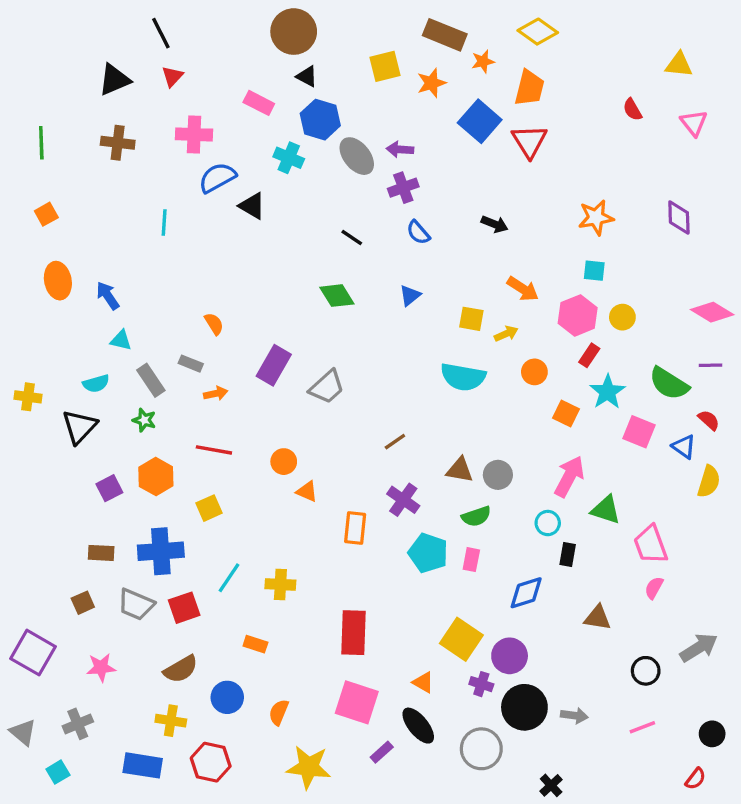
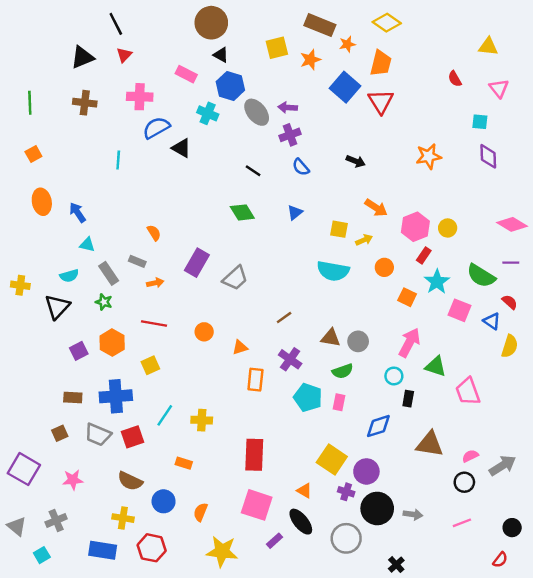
cyan square: (594, 271) -> (480, 122), moved
orange triangle: (307, 491) -> (240, 347), moved, turned -42
pink semicircle: (654, 588) -> (470, 456), moved, turned 35
brown triangle: (598, 618) -> (430, 444), size x1.4
brown semicircle: (181, 669) -> (130, 481), turned 55

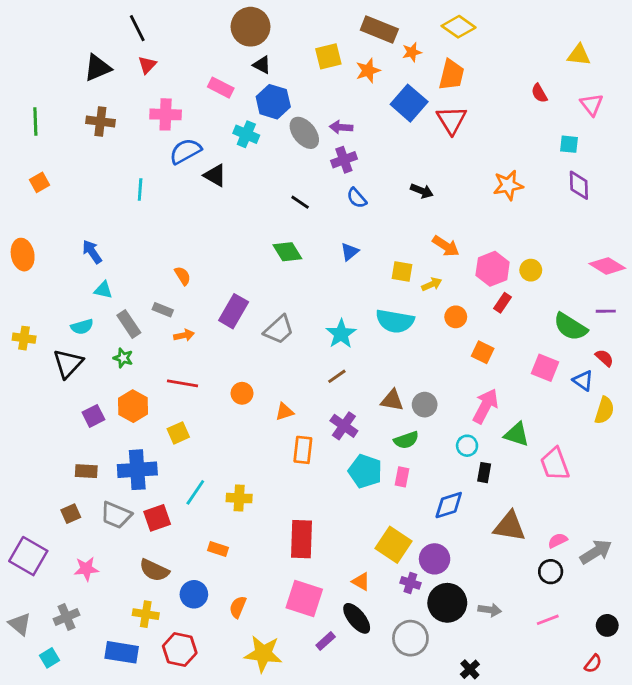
orange ellipse: (42, 202) -> (23, 255), moved
cyan star: (437, 282) -> (341, 334), moved

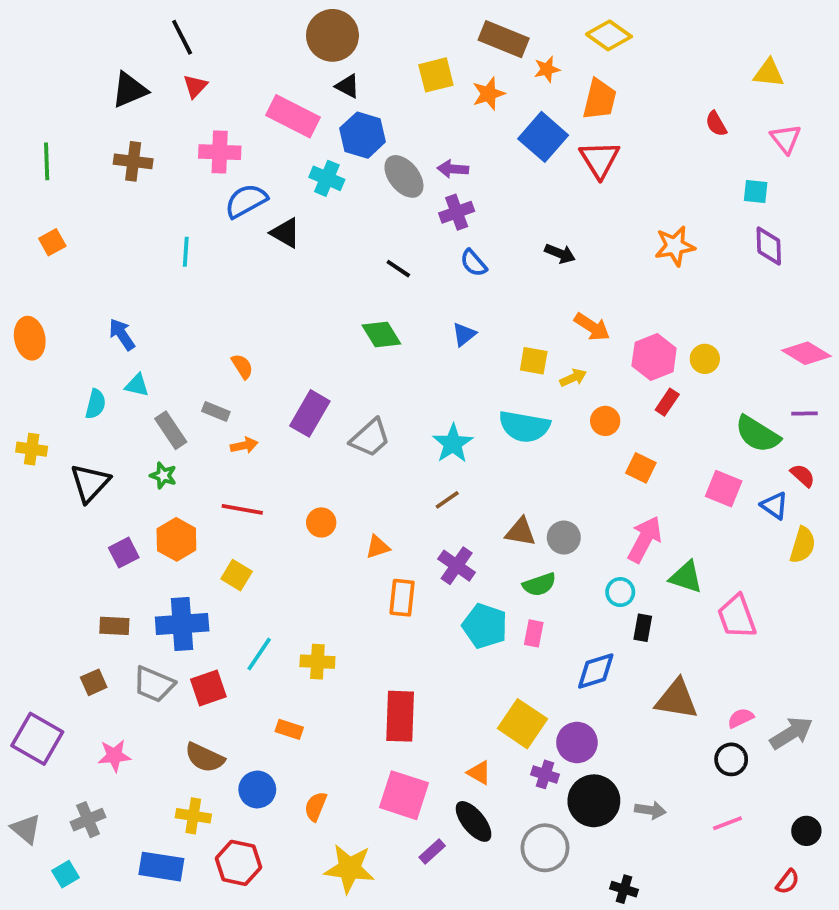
pink rectangle: (221, 88) -> (293, 116), size x1.5
cyan semicircle: (82, 327) -> (96, 404), moved, turned -60
yellow square: (178, 433) -> (237, 575), turned -35
black cross: (470, 669) -> (624, 889), turned -30

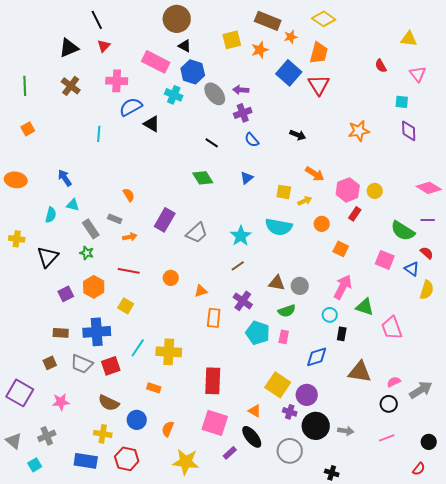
brown cross: (133, 161) -> (71, 86), turned 30
orange ellipse: (30, 338) -> (16, 180), turned -70
yellow cross: (317, 662) -> (169, 352), size x1.4

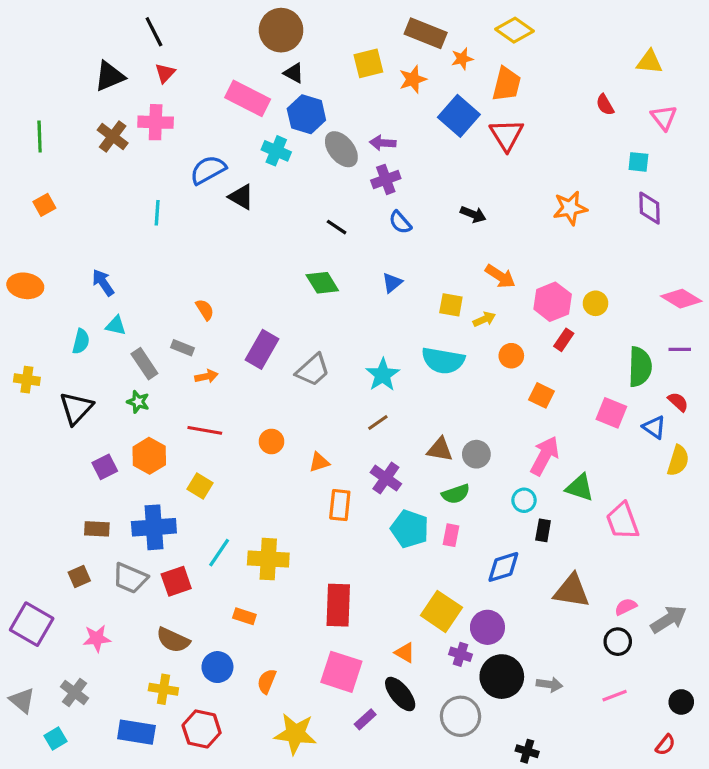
pink cross: (117, 81) -> (156, 122), moved
green semicircle: (403, 231) -> (640, 367), turned -120
gray cross: (47, 436) -> (75, 692), turned -30

